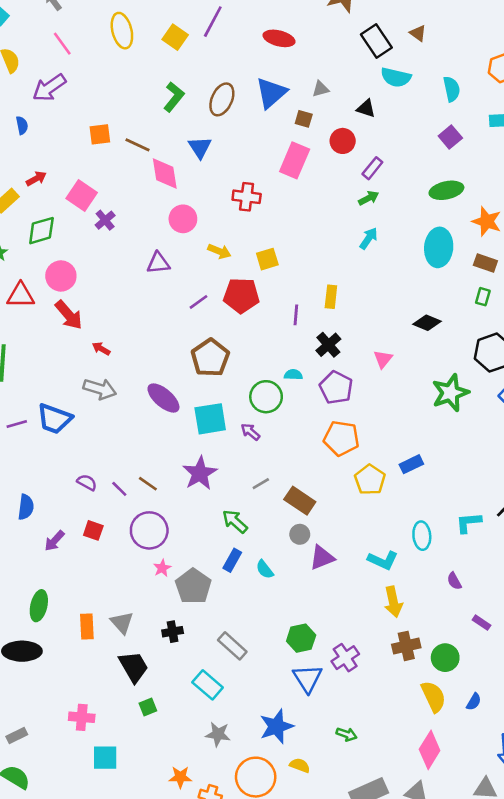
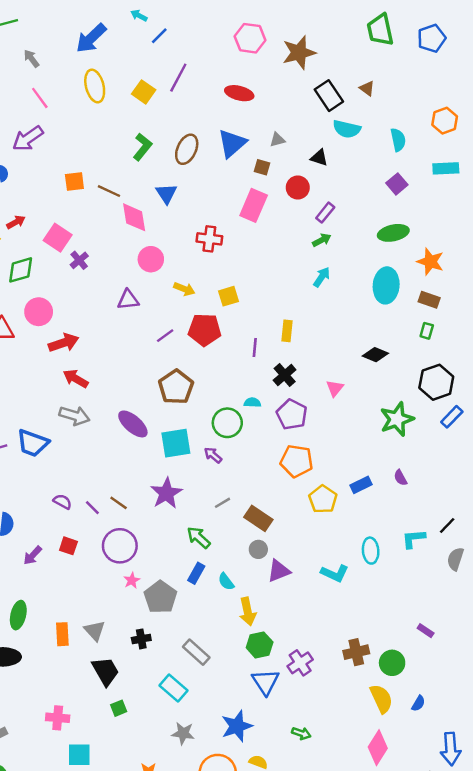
red arrow: (69, 315) -> (64, 343), moved, turned -68
red arrow: (101, 349) -> (76, 379), size x1.5
purple semicircle: (454, 581) -> (400, 478), moved
yellow arrow: (393, 602) -> (248, 611), moved

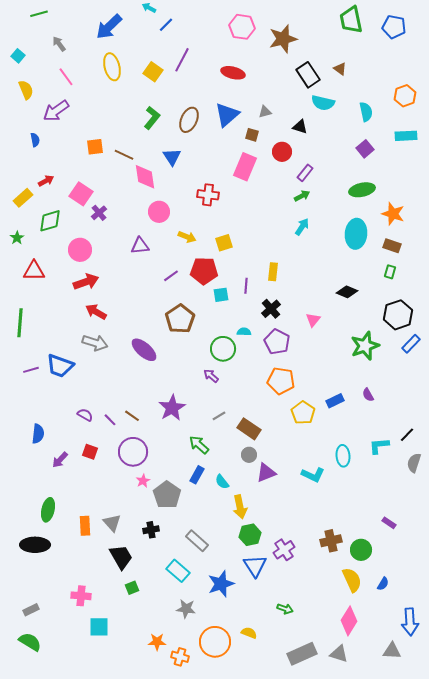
blue pentagon: (432, 38) -> (394, 27), turned 30
pink circle: (39, 312) -> (80, 250), moved
cyan square: (176, 443) -> (221, 295), moved, size x0.6
blue star: (237, 726) -> (221, 584), moved

